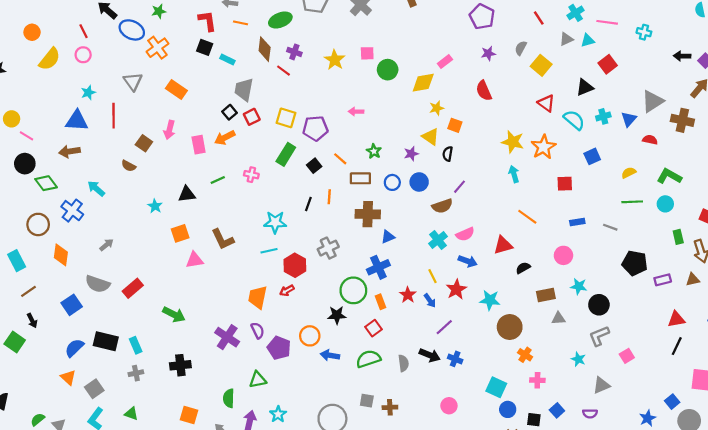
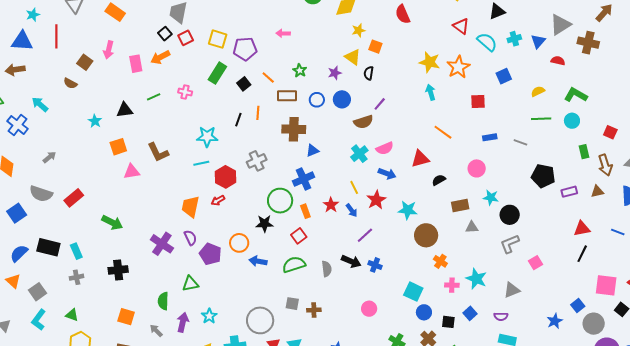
cyan star: (578, 359) -> (476, 279), moved, size x1.5

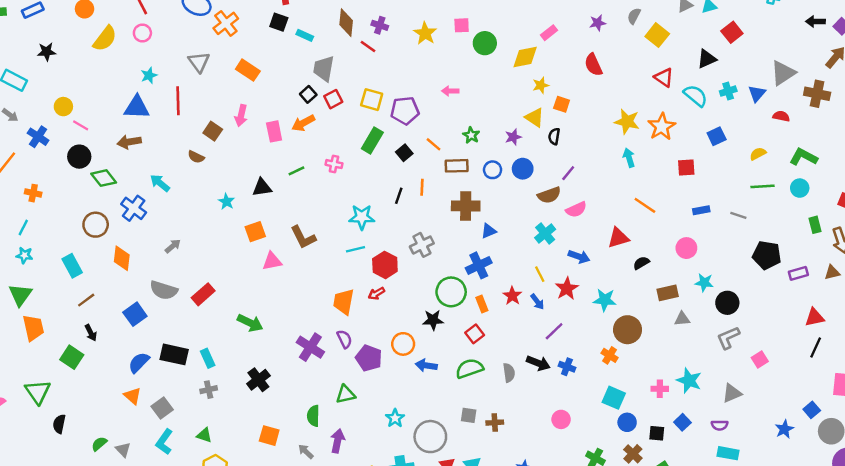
pink semicircle: (385, 148) -> (576, 210), moved
orange cross: (440, 261) -> (610, 355), moved
black cross: (118, 270) -> (258, 380), turned -30
cyan star: (209, 316) -> (395, 418), moved

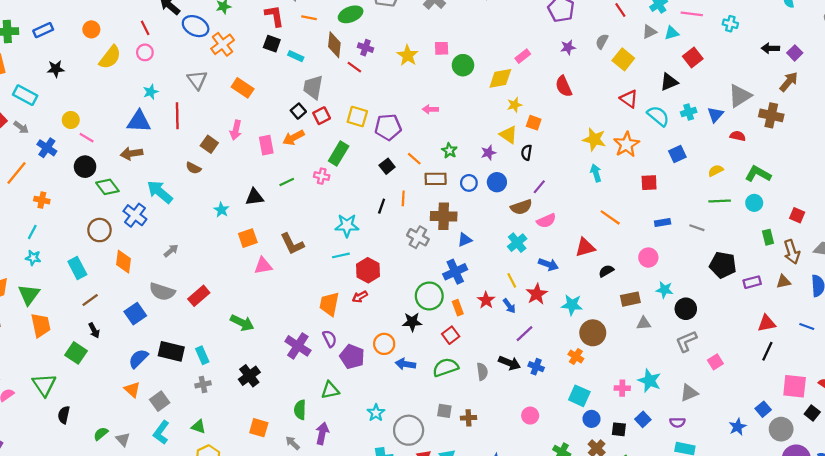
green rectangle: (372, 140) -> (339, 154), moved
cyan arrow: (160, 183) -> (160, 192), size x1.4
gray cross: (422, 245) -> (418, 237), moved, turned -35

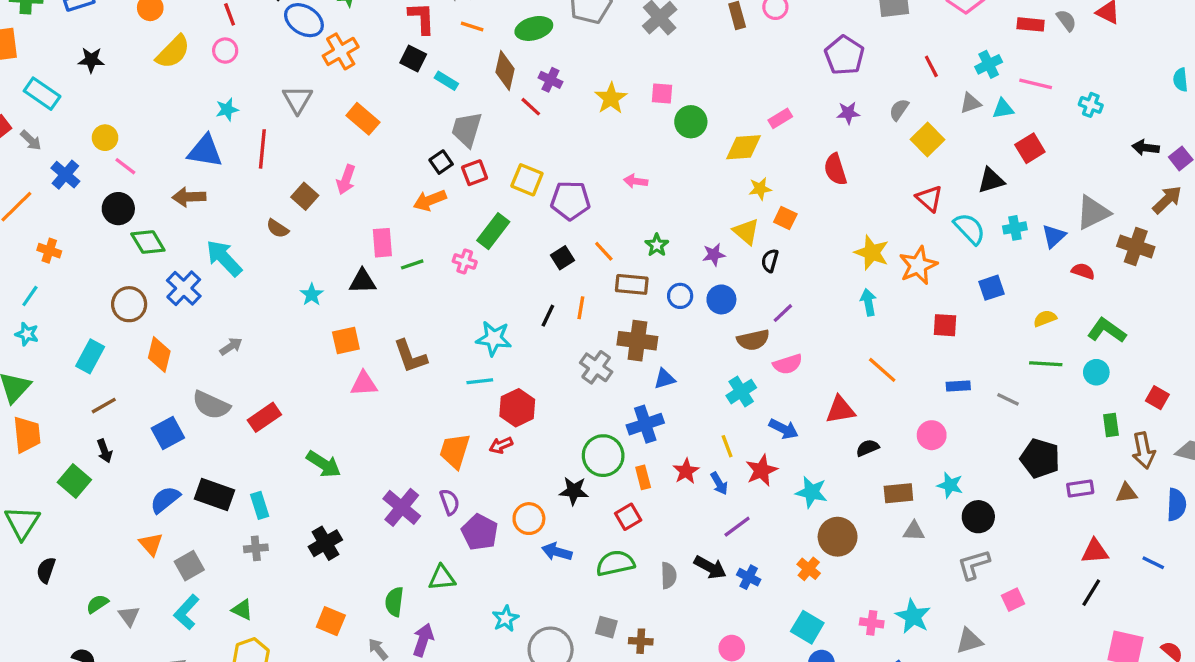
pink rectangle: (266, 145) -> (382, 243), moved
cyan rectangle: (77, 268) -> (90, 356), turned 50

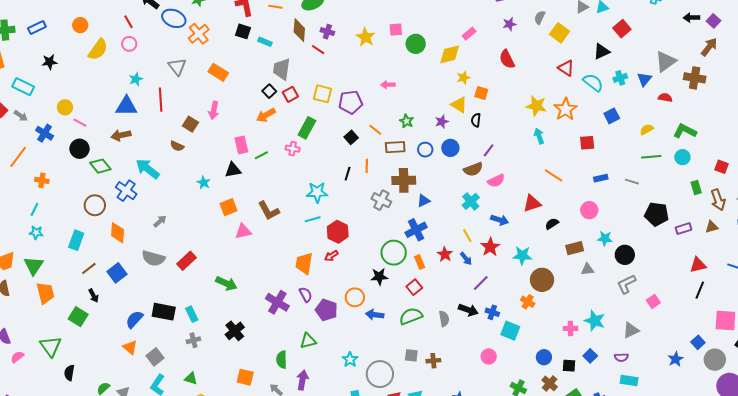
blue square: (168, 433) -> (117, 273), moved
cyan square: (807, 627) -> (510, 331), moved

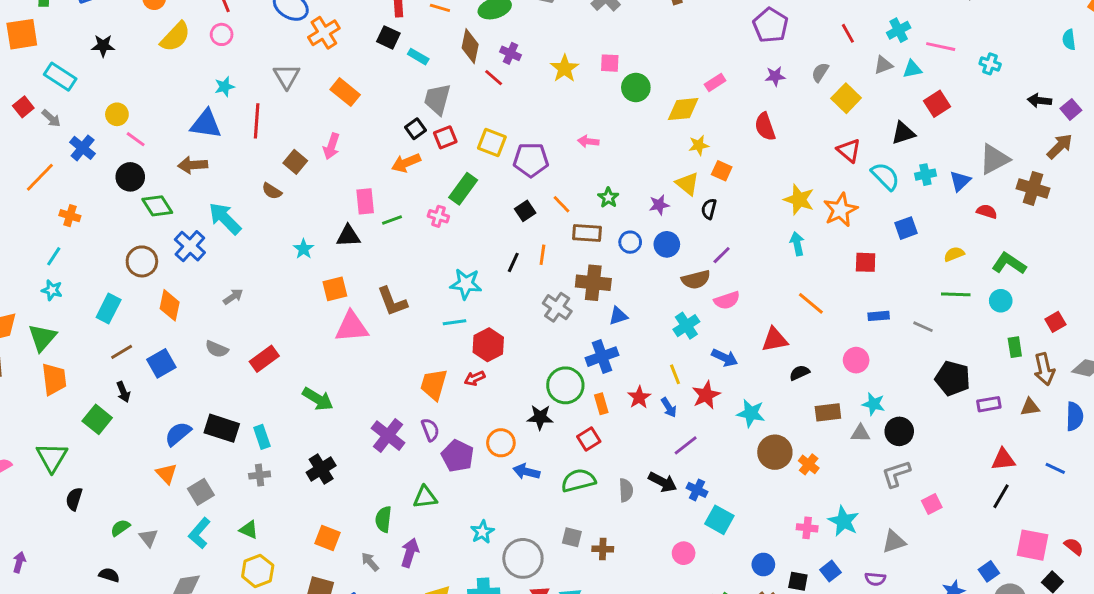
red square: (722, 167) -> (1055, 322), turned 32
pink triangle: (243, 231) -> (352, 327), size x1.4
gray semicircle: (153, 258) -> (217, 349), size x0.7
gray triangle: (587, 269) -> (860, 433), moved
orange cross: (528, 302) -> (809, 464), moved

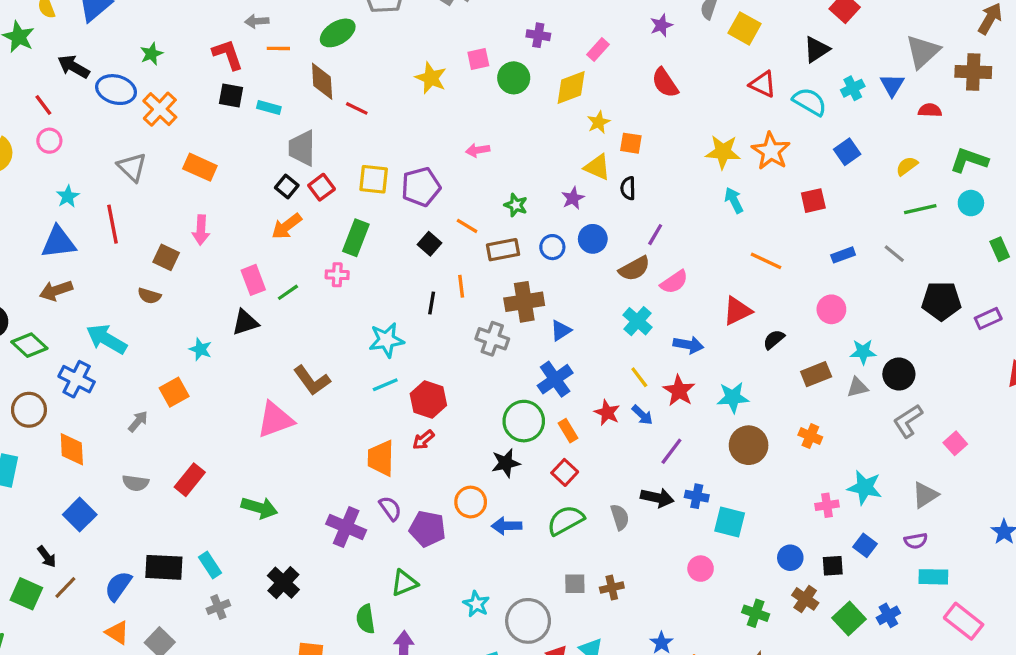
purple cross: (510, 53) -> (538, 35), moved
orange square: (335, 289) -> (174, 392), moved
gray line: (923, 327) -> (894, 254), turned 30
brown line: (122, 352) -> (65, 587), moved
brown circle: (775, 452) -> (749, 445), moved

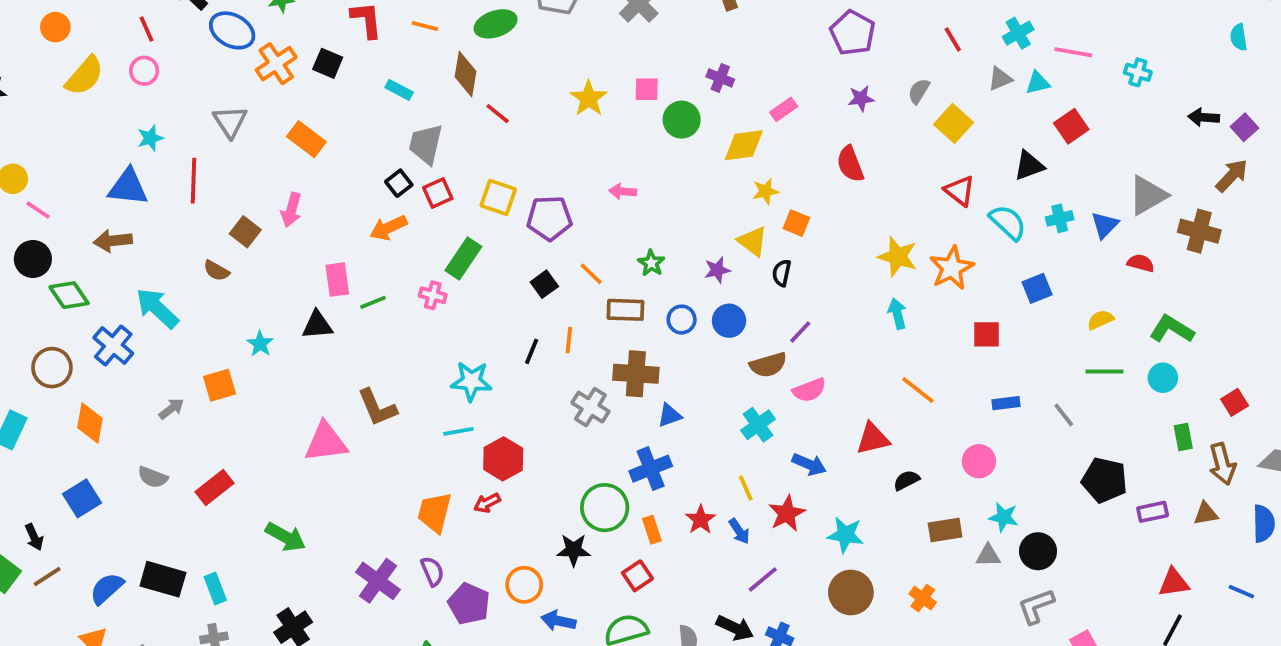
black square: (231, 96) -> (328, 63), moved

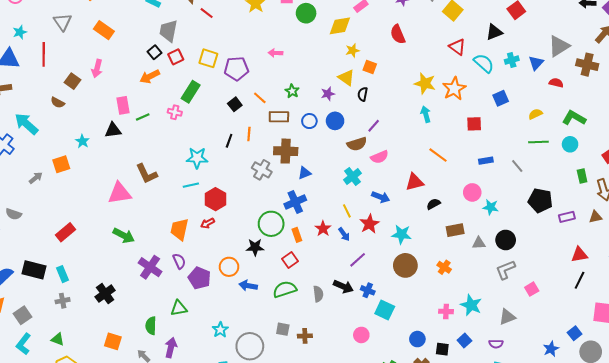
gray semicircle: (153, 477) -> (14, 214), moved
red rectangle: (215, 488) -> (66, 232), moved
cyan star: (1004, 517) -> (491, 207), moved
green arrow: (285, 537) -> (124, 236), moved

